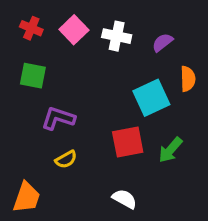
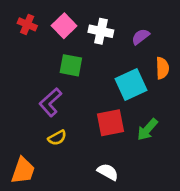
green square: (33, 76) -> (71, 65), moved
purple L-shape: (58, 118) -> (50, 102), turned -60

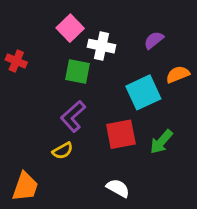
red cross: (27, 24) -> (16, 61), moved
white cross: (101, 31) -> (101, 46), moved
orange semicircle: (162, 68) -> (178, 74), turned -110
purple L-shape: (50, 102) -> (73, 116), moved

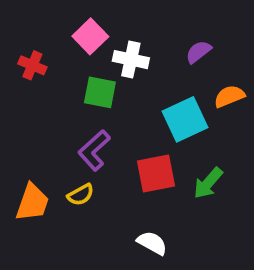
red cross: (16, 61) -> (32, 65), moved
orange trapezoid: (25, 187) -> (32, 202), moved

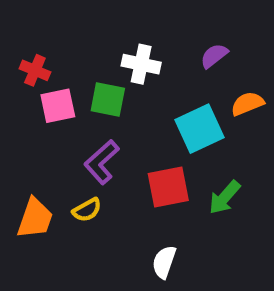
pink square: (90, 36) -> (58, 106), moved, turned 32
white semicircle: (152, 243) -> (164, 262), turned -100

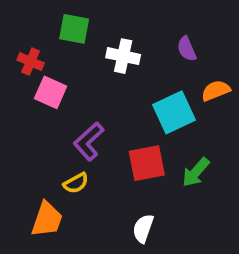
purple semicircle: (214, 56) -> (187, 49), turned -75
green square: (108, 100) -> (74, 29), moved
pink square: (58, 106) -> (51, 92), turned 36
orange trapezoid: (35, 218) -> (47, 219), moved

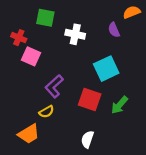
orange semicircle: (216, 91) -> (132, 12), moved
red square: (147, 163) -> (90, 100), turned 30
orange trapezoid: (47, 219) -> (29, 134), turned 40

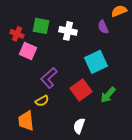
green square: (45, 18) -> (41, 26), moved
red square: (90, 100) -> (81, 90), turned 35
orange trapezoid: (29, 134) -> (26, 121), turned 115

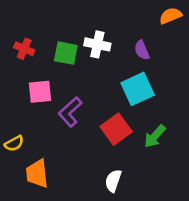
green square: (41, 26) -> (66, 53), moved
purple semicircle: (103, 27) -> (142, 50), moved
pink square: (28, 51) -> (40, 92), moved, turned -30
yellow semicircle: (42, 101) -> (14, 143), moved

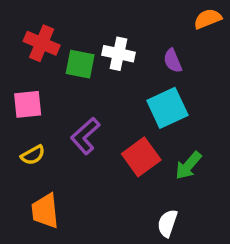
red cross: (24, 49) -> (42, 43), moved, size x1.4
pink square: (40, 92) -> (28, 104), moved
yellow semicircle: (14, 143) -> (33, 155), moved
white semicircle: (113, 181) -> (167, 223), moved

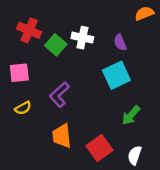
green square: (80, 64) -> (56, 45), turned 30
red square: (141, 157) -> (99, 148), moved
orange trapezoid: (45, 211) -> (62, 136), moved
white semicircle: (167, 223) -> (135, 155), moved

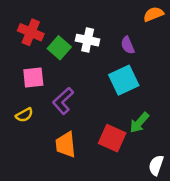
pink square: (19, 73) -> (33, 77), moved
red square: (99, 148) -> (112, 138), moved, turned -30
white semicircle: (135, 155) -> (156, 165), moved

